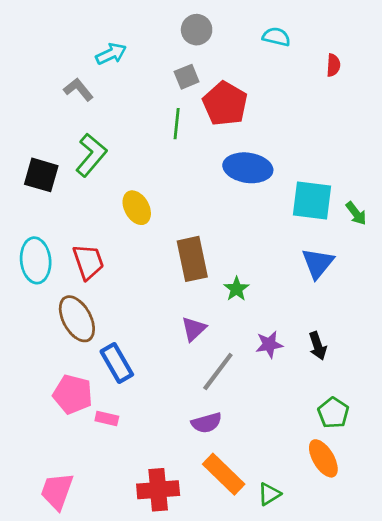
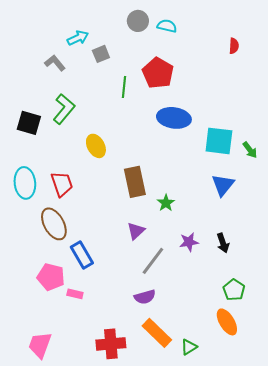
cyan semicircle: (276, 37) -> (167, 26), moved
gray square: (187, 77) -> (101, 54), moved

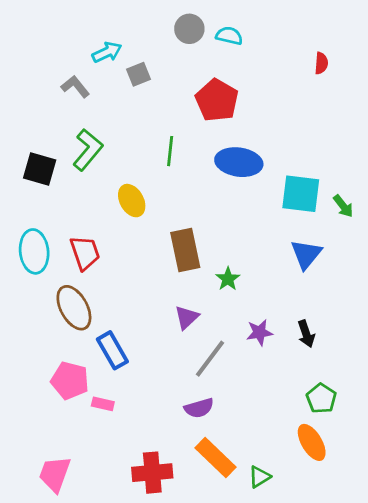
green line: (124, 87) -> (170, 151), moved

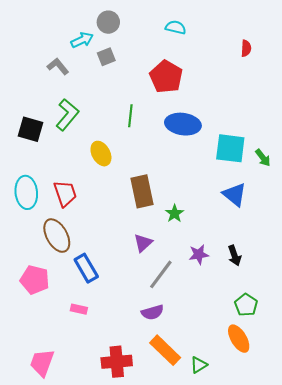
gray circle: (189, 29) -> (108, 22), moved
blue triangle: (306, 254) -> (234, 195), turned -30
pink pentagon: (70, 381) -> (35, 280), moved

